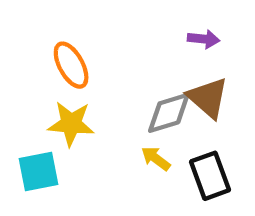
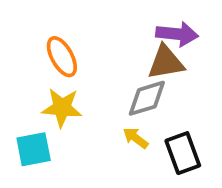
purple arrow: (203, 39) -> (177, 34), size x1.5
brown triangle: (208, 98) -> (166, 62), moved, turned -51

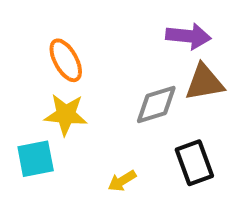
brown triangle: (166, 62) -> (204, 82), moved
yellow arrow: (136, 138) -> (122, 181), moved, turned -68

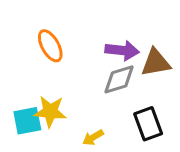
purple arrow: (188, 36) -> (122, 50), moved
yellow star: (66, 115) -> (50, 112), moved

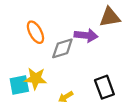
brown triangle: (156, 63) -> (110, 17), moved
gray diamond: (119, 79) -> (62, 48), moved

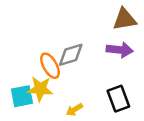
orange ellipse: (35, 32) -> (50, 66), moved
purple arrow: (86, 35) -> (120, 50), moved

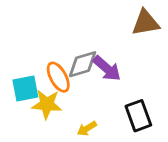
purple arrow: (120, 50) -> (107, 68), moved, turned 35
cyan square: (22, 96) -> (25, 89), moved

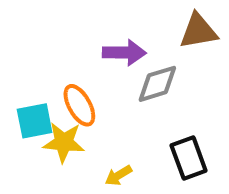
gray diamond: (83, 64) -> (157, 84), moved
purple arrow: (107, 68) -> (124, 53), moved, turned -40

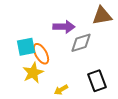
cyan square: (35, 121) -> (26, 47), moved
yellow star: (64, 142) -> (33, 73), turned -30

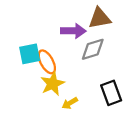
brown triangle: (102, 16) -> (100, 18), moved
yellow star: (33, 73) -> (53, 84), moved

